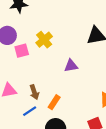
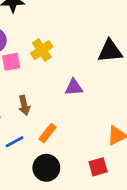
brown arrow: (34, 92) -> (24, 105), moved

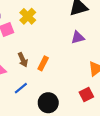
purple triangle: (74, 87) -> (78, 38), moved
orange rectangle: (48, 133) -> (43, 63), moved

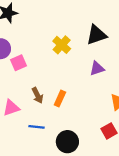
yellow cross: (28, 16) -> (62, 45), moved
blue line: (21, 88) -> (37, 127), turned 48

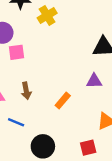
yellow cross: (62, 45) -> (47, 16), moved
orange rectangle: (60, 98) -> (63, 100), moved

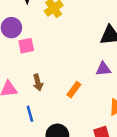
blue line: (16, 122) -> (30, 114), turned 56

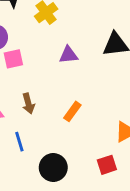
purple triangle: (103, 69) -> (68, 55), moved

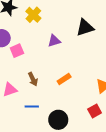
orange rectangle: (72, 111) -> (64, 79), turned 32
blue line: (19, 142) -> (32, 106), turned -64

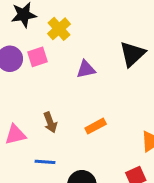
black triangle: (85, 28) -> (132, 54), turned -30
pink square: (17, 51) -> (38, 57), moved

